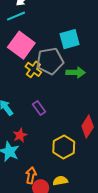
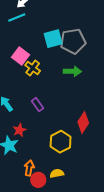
cyan square: (70, 39) -> (53, 39), moved
pink square: (21, 45) -> (21, 56), moved, size x0.7
gray pentagon: (50, 61) -> (73, 41), moved

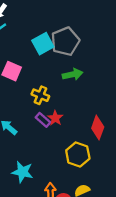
yellow cross: (33, 68) -> (40, 95), moved
red star: (19, 130) -> (55, 118), moved

